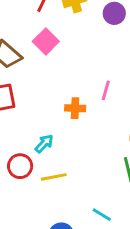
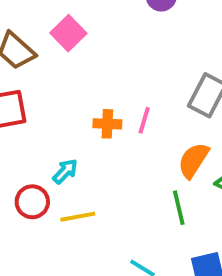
pink line: (106, 90) -> (144, 120), moved

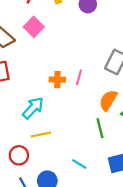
cyan arrow: (65, 171) -> (33, 108), size x1.5
red circle: (32, 202) -> (19, 155), moved

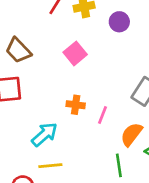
pink square: (34, 27) -> (75, 53), moved
pink line: (79, 77) -> (103, 115), moved

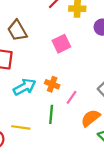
cyan arrow: (44, 134) -> (25, 87), moved
green line: (119, 165) -> (51, 114), moved

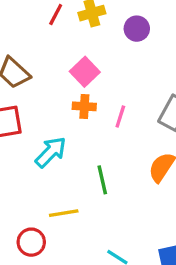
orange cross: (52, 84) -> (84, 106), moved
pink line: (71, 97) -> (120, 117), moved

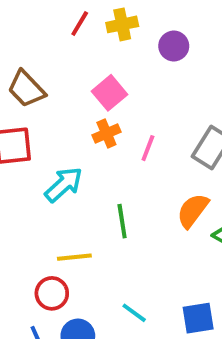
orange cross: (84, 106) -> (106, 133), turned -30
red circle: (31, 242) -> (52, 293), moved

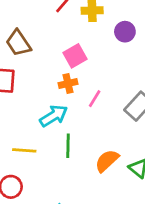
cyan arrow: (64, 185) -> (54, 116), moved
orange semicircle: (193, 211) -> (107, 161), moved
yellow line: (74, 257) -> (24, 150), moved

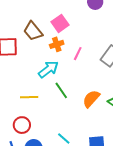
brown trapezoid: (18, 43) -> (33, 31), moved
green line: (68, 146) -> (61, 90), turned -30

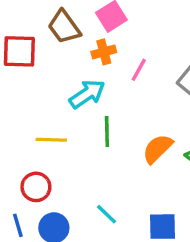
green line: (61, 90) -> (107, 131), turned 30

